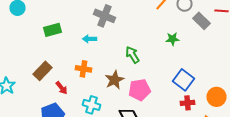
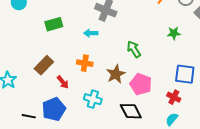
blue square: (184, 80) -> (185, 74), turned -30
pink pentagon: (140, 90) -> (141, 84), turned 30
red cross: (188, 103) -> (174, 97), moved, turned 32

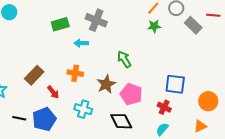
green rectangle: (54, 24) -> (60, 24), moved
green star: (174, 33) -> (154, 26), moved
black line: (29, 116) -> (19, 118), moved

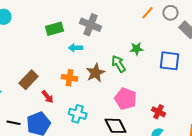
green star: (154, 26) -> (137, 49), moved
brown star: (106, 84) -> (96, 73), moved
blue square: (175, 84) -> (170, 61), moved

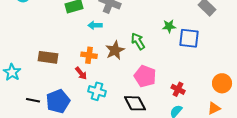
green star: (137, 49) -> (169, 26), moved
brown rectangle: (29, 80) -> (48, 57), turned 54
red arrow: (48, 97) -> (81, 73), moved

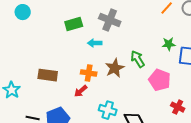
red arrow: (81, 73) -> (81, 91), turned 88
pink pentagon: (145, 76) -> (160, 80), moved
cyan cross: (97, 91) -> (108, 110), moved

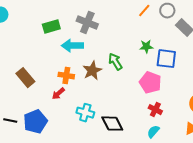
cyan arrow: (95, 43) -> (72, 46), size x1.5
brown rectangle: (48, 75) -> (25, 78), turned 42
pink pentagon: (160, 80) -> (150, 83), moved

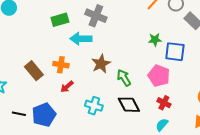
green arrow: (115, 62) -> (124, 78), moved
orange cross: (66, 76) -> (61, 65), moved
black diamond: (112, 124) -> (129, 105), moved

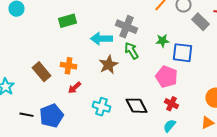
gray cross: (96, 16) -> (126, 27), moved
cyan arrow: (81, 39) -> (102, 39), moved
green arrow: (124, 78) -> (132, 51), moved

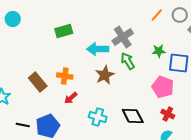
gray cross: (126, 27) -> (123, 37), turned 35

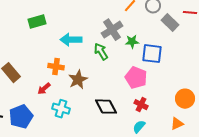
gray cross: (123, 37) -> (112, 30), moved
brown star: (105, 75) -> (78, 80), moved
orange cross: (65, 76) -> (56, 67), moved
cyan cross: (98, 117) -> (61, 109), moved

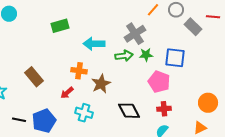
green star: (132, 42) -> (146, 55), moved
green arrow: (101, 52) -> (124, 56), turned 114
red cross: (141, 105) -> (164, 109), turned -32

